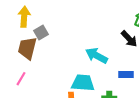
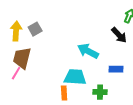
yellow arrow: (24, 17) -> (16, 31), moved
brown trapezoid: (27, 48) -> (22, 58), moved

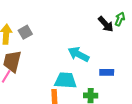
black arrow: (119, 35) -> (106, 24), moved

